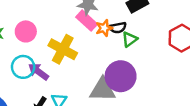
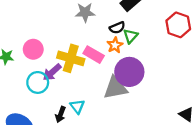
pink rectangle: (87, 21) -> (94, 55), moved
orange star: (104, 28) -> (115, 45), moved
purple arrow: (38, 72) -> (52, 72), moved, turned -66

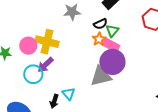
pink rectangle: (94, 55) -> (111, 45), moved
yellow cross: (71, 58) -> (47, 42), moved

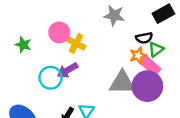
yellow cross: (47, 42) -> (76, 43), size x0.7
pink circle: (28, 46) -> (59, 32), moved
gray triangle: (101, 76) -> (122, 83), moved

